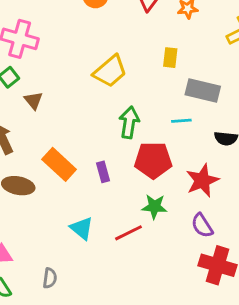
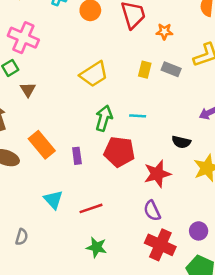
gray rectangle: (203, 90) -> (171, 69), moved, size x0.7
cyan line: (181, 121) -> (138, 116), moved
green star: (154, 207) -> (96, 247), moved

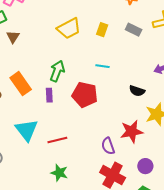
yellow rectangle: (145, 70) -> (102, 30), moved
green arrow: (104, 118) -> (57, 71), moved
red star: (157, 174) -> (132, 131), moved
cyan triangle: (53, 200) -> (27, 130), size x1.4

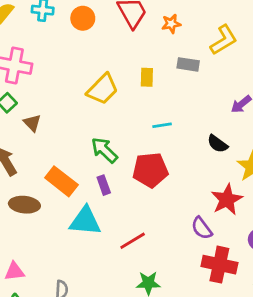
green arrow: (57, 71) -> (104, 150), turned -50
black semicircle: (137, 91) -> (218, 144), turned 35
cyan triangle: (27, 130) -> (85, 221), moved, turned -30

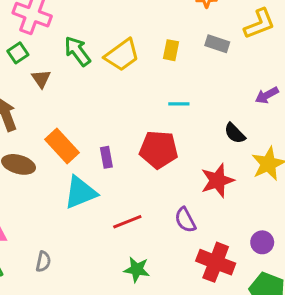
green arrow: (104, 150) -> (77, 51), moved
red star: (227, 199) -> (217, 180), moved
cyan triangle: (85, 221) -> (80, 192), turned -36
purple semicircle: (202, 228) -> (185, 220), moved

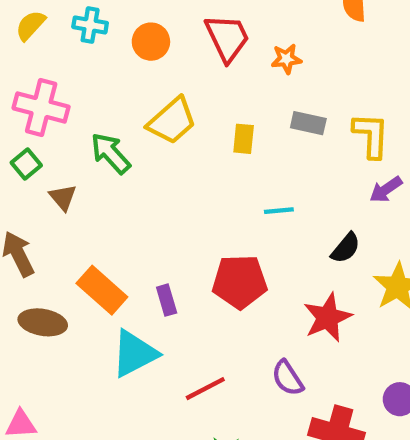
yellow L-shape: (259, 24) -> (371, 135), moved, turned -60
yellow trapezoid: (122, 55) -> (172, 121), moved
cyan line: (179, 104) -> (279, 211), moved
black semicircle: (235, 133) -> (346, 248), turned -90

